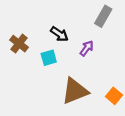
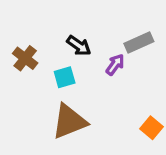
gray rectangle: (103, 16) -> (139, 42), moved, turned 36
brown triangle: (75, 91) -> (69, 121), moved

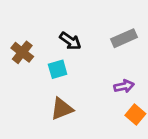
purple arrow: (115, 65) -> (124, 86), moved, turned 42
brown triangle: (69, 121) -> (62, 109), size x0.7

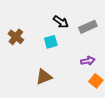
black arrow: (70, 41) -> (61, 22), moved
cyan square: (58, 69) -> (51, 42), moved

